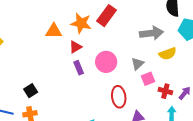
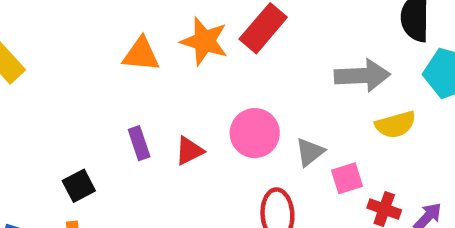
red triangle: (75, 47) -> (189, 151), moved
gray triangle: (137, 64) -> (310, 152), moved
purple rectangle: (79, 68) -> (139, 143), moved

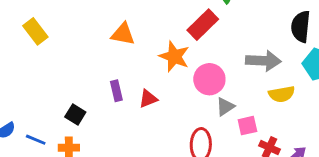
orange star: (204, 41) -> (174, 56), moved
pink circle: (255, 133) -> (209, 79), moved
black square: (79, 186) -> (75, 114), turned -36

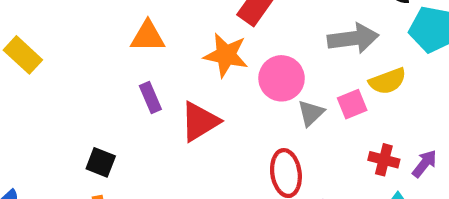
purple rectangle: (116, 91) -> (150, 98), moved
red triangle: (148, 99) -> (200, 122), size x1.5
pink square: (247, 126) -> (352, 104), moved

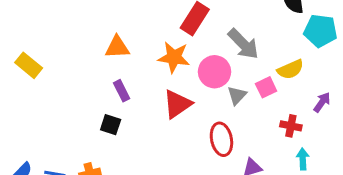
gray arrow: (353, 38) -> (243, 44), moved, turned 56
red triangle: (200, 122) -> (177, 104), moved
black square: (101, 162) -> (111, 125), moved
purple arrow: (425, 164) -> (322, 102), moved

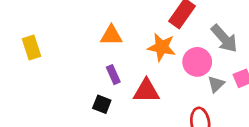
yellow rectangle: (29, 65) -> (31, 48), turned 30
red triangle: (177, 104) -> (146, 91), moved, turned 32

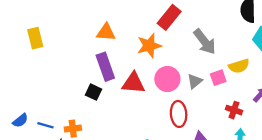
orange star: (162, 47) -> (149, 46), turned -30
pink circle: (197, 62) -> (167, 79), moved
purple rectangle: (113, 75) -> (105, 67), size x1.6

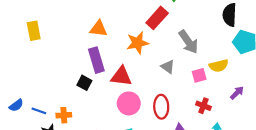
pink circle: (167, 79) -> (129, 103), moved
gray triangle: (195, 81) -> (168, 67), moved, turned -48
red cross: (234, 110) -> (203, 106), moved

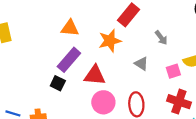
gray arrow: (188, 42) -> (161, 38), size x0.6
purple rectangle: (96, 60) -> (69, 60), turned 60
red cross: (203, 106) -> (179, 102), size x1.5

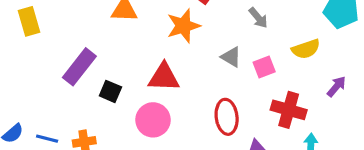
purple rectangle: (69, 60) -> (79, 67), moved
pink square: (173, 71) -> (264, 67), moved
pink circle: (103, 102) -> (153, 120), moved

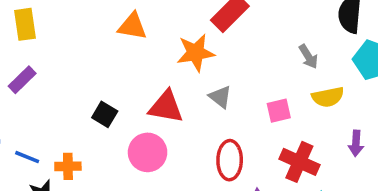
gray arrow: (258, 18) -> (308, 57), moved
gray triangle: (231, 57) -> (220, 97), moved
purple rectangle: (79, 67) -> (22, 80), moved, size x0.7
purple arrow: (336, 87) -> (356, 143), turned 135

